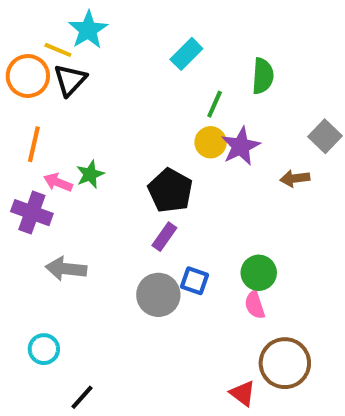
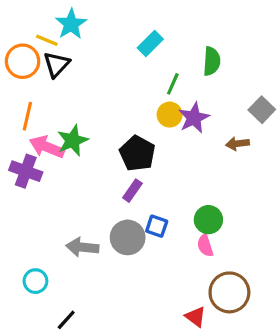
green star: (90, 174) -> (73, 140), size x1.4
pink arrow: (58, 182) -> (47, 147), size x1.5
gray arrow: (66, 269) -> (82, 247), moved

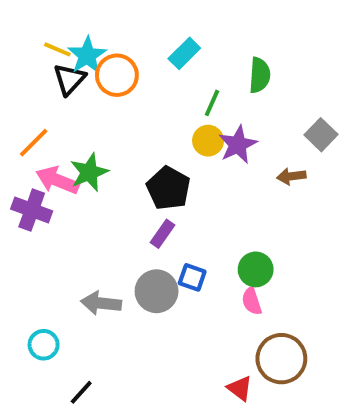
cyan star: (71, 24) -> (87, 55), moved
orange circle: (23, 61) -> (117, 75), moved
orange line: (27, 116) -> (34, 143), turned 32

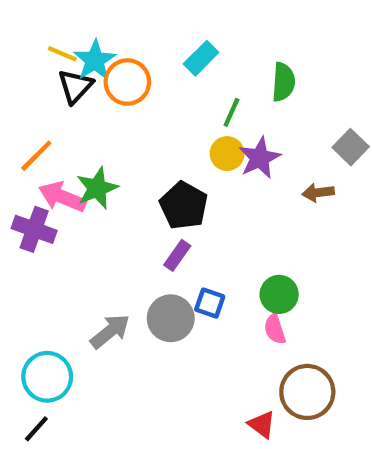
gray arrow: (101, 303) -> (110, 331), turned 135
cyan circle: (44, 345) -> (47, 377), size x1.5
black line: (81, 392) -> (36, 429), moved

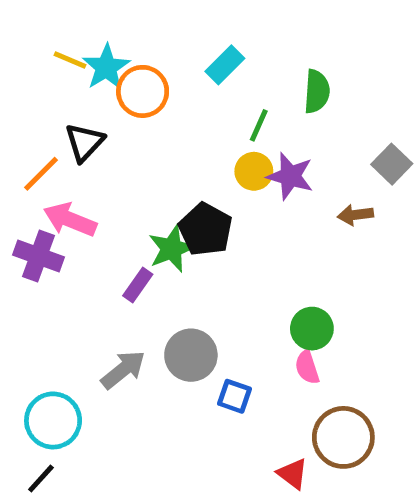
black triangle: (75, 86) -> (84, 142), moved
purple star: (260, 158) -> (290, 176), turned -30
green star: (97, 188) -> (172, 249), moved
purple rectangle: (177, 255) -> (138, 285), moved
blue square: (210, 303) -> (234, 396), moved

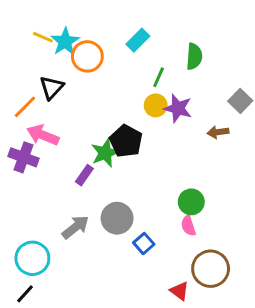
blue square: (234, 396) -> (144, 243), turned 30

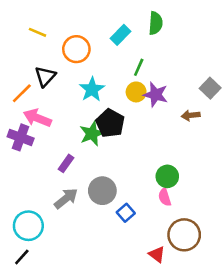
cyan star: (65, 42) -> (92, 89), moved
green semicircle: (194, 56) -> (156, 23), moved
purple rectangle: (84, 175) -> (66, 163), moved

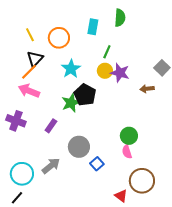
yellow line: (37, 32) -> (30, 35), moved, turned 40
cyan rectangle: (121, 35) -> (93, 27), turned -35
orange line: (22, 93) -> (29, 72), moved
purple cross: (21, 137) -> (16, 121), moved
gray arrow: (66, 198) -> (51, 166), moved

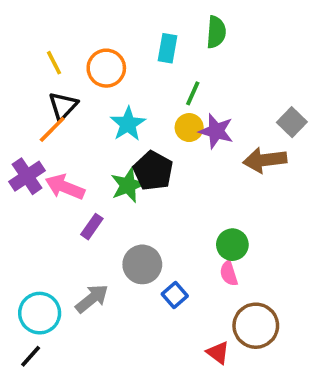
brown arrow: (147, 89) -> (265, 160), size x1.6
pink arrow: (29, 91) -> (65, 187), moved
purple cross: (16, 121) -> (27, 176), moved, turned 36

